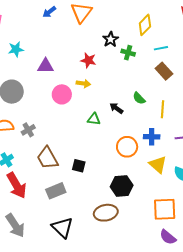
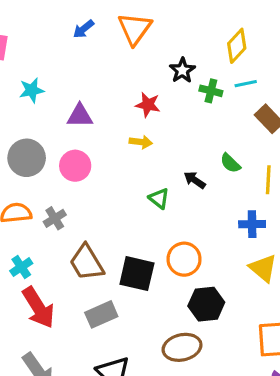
cyan line: (161, 48) -> (246, 84), moved
pink circle: (62, 94) -> (75, 166), moved
green triangle: (94, 119) -> (159, 198), turned 32
orange circle: (127, 147) -> (184, 259), moved
black square: (79, 166) -> (137, 274), size x1.6

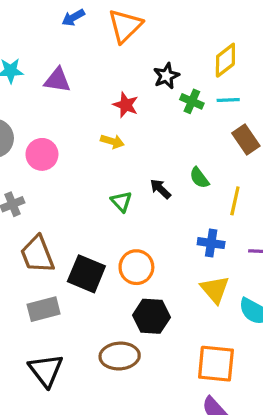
purple triangle: (80, 116) -> (57, 80), moved

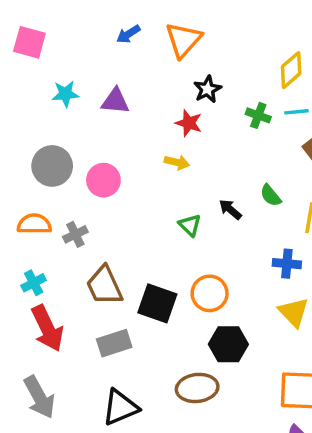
black star: (166, 76) -> (207, 89), moved
black triangle: (46, 370) -> (120, 407), turned 48

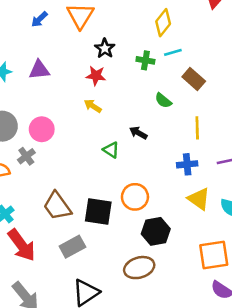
yellow arrow: (177, 162) -> (93, 106), turned -150
green semicircle: (271, 195) -> (163, 100), moved
gray cross: (75, 234) -> (26, 156), moved

